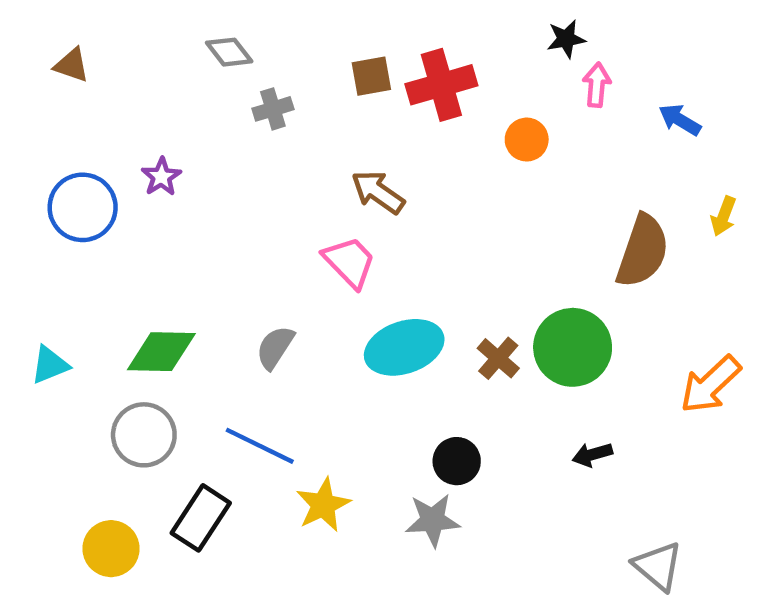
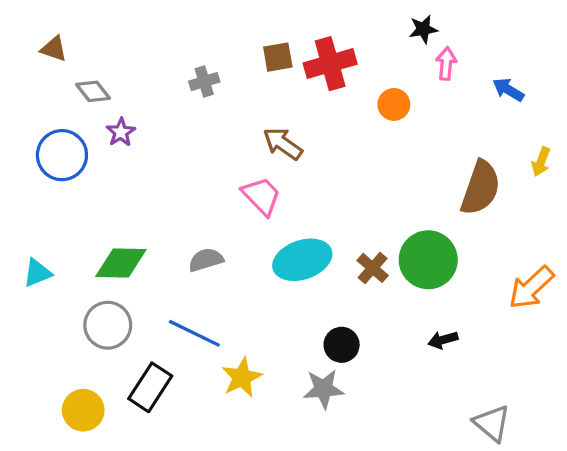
gray diamond: (229, 52) -> (93, 91), moved
gray semicircle: (275, 347) -> (206, 260), turned 40

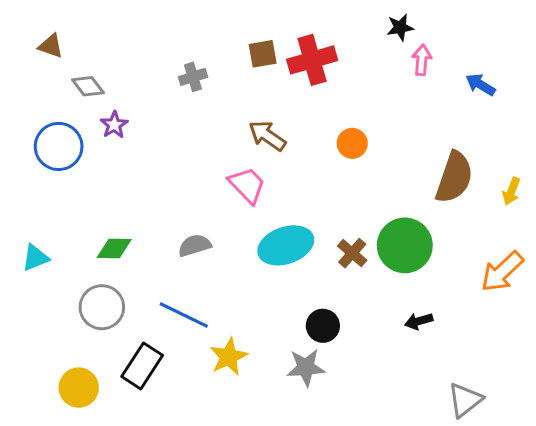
orange circle: (394, 104) -> (352, 143), moved
yellow arrow: (541, 162) -> (511, 191), moved
green diamond: (121, 263) -> (114, 248), size x0.7
gray triangle: (492, 423) -> (465, 400), turned 42

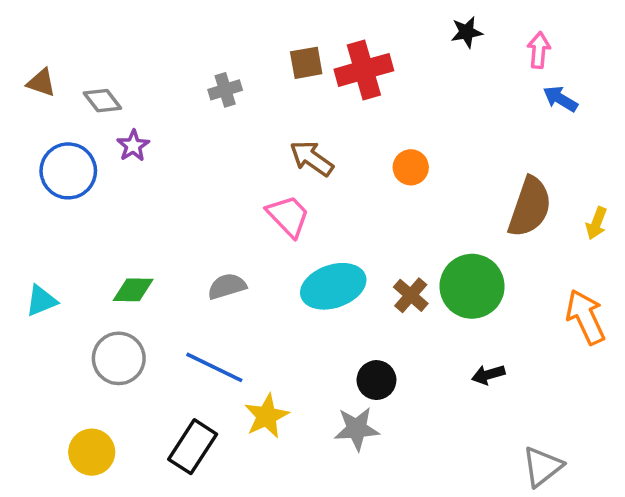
brown triangle: (51, 46) -> (41, 83), moved
pink arrow: (422, 60) -> (539, 50), moved
orange arrow: (502, 272) -> (586, 317), turned 108
black rectangle: (142, 366) -> (193, 447), moved

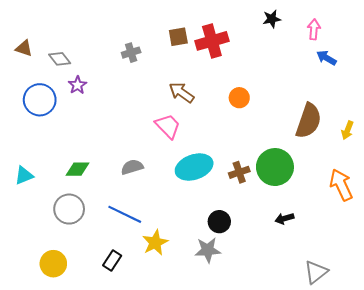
brown cross: (411, 295) -> (239, 172), turned 30
black rectangle: (193, 447) -> (112, 261), size x0.7

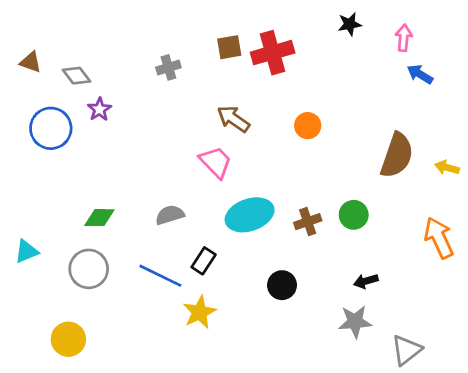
yellow arrow: (347, 130) -> (447, 168), turned 84
green circle: (275, 167) -> (354, 215), size x0.6
cyan triangle: (24, 175) -> (26, 251), moved
gray star: (208, 250) -> (355, 322), moved
black rectangle: (112, 261) -> (204, 261), moved

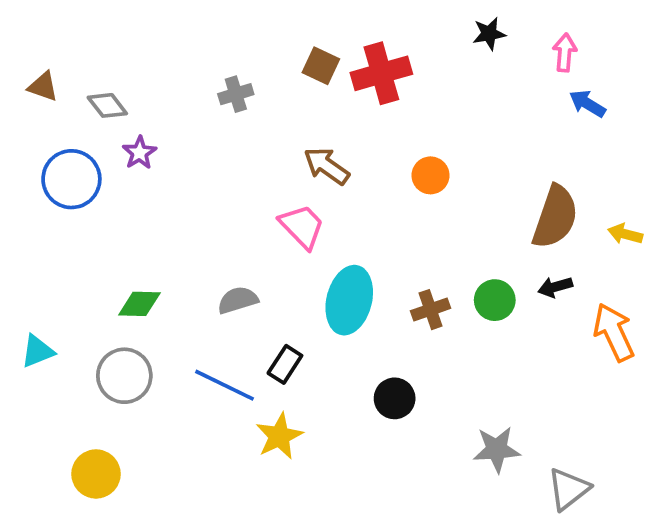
brown square: (229, 47) -> (321, 66), turned 35
cyan ellipse: (250, 215) -> (349, 300), turned -57
black arrow: (366, 281) -> (555, 287), moved

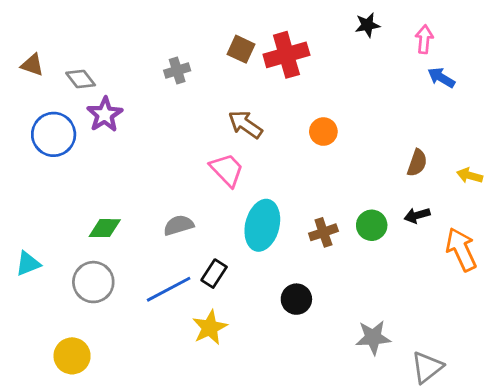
purple star: (139, 153) -> (105, 114), size x1.4
brown semicircle: (555, 217) -> (417, 163), size x0.6
blue line: (225, 385) -> (169, 289), turned -54

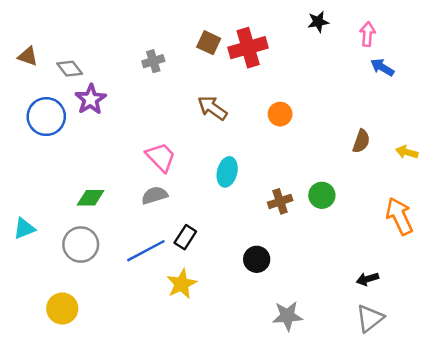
pink trapezoid: (227, 170) -> (161, 157), moved
black arrow: (417, 215) -> (367, 279), moved
cyan ellipse: (262, 225) -> (227, 172), moved, size x0.7
gray star: (373, 337) -> (287, 316), moved

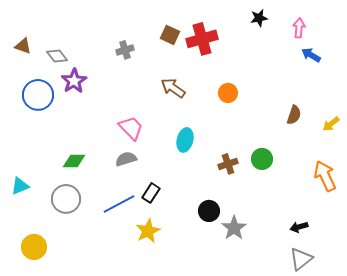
yellow arrow: (407, 152) -> (331, 124), turned -54
yellow circle: (62, 309) -> (34, 247), moved
gray star: (287, 316) -> (234, 228), moved, turned -30

